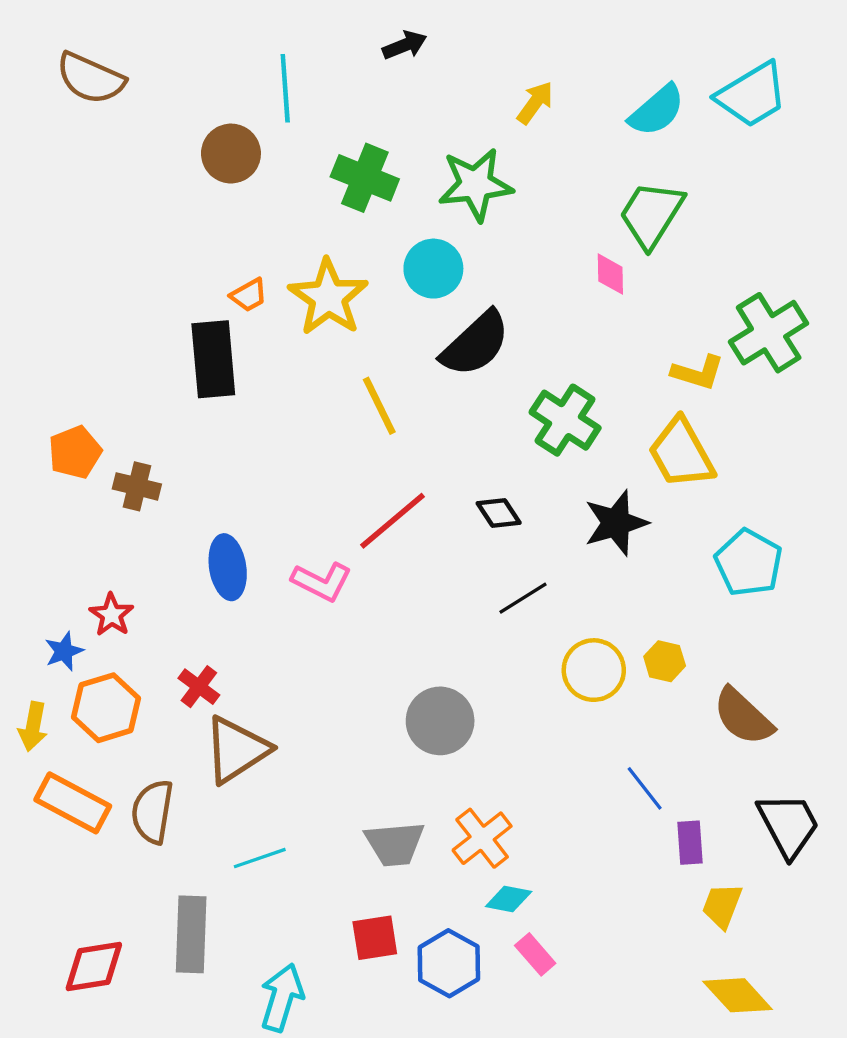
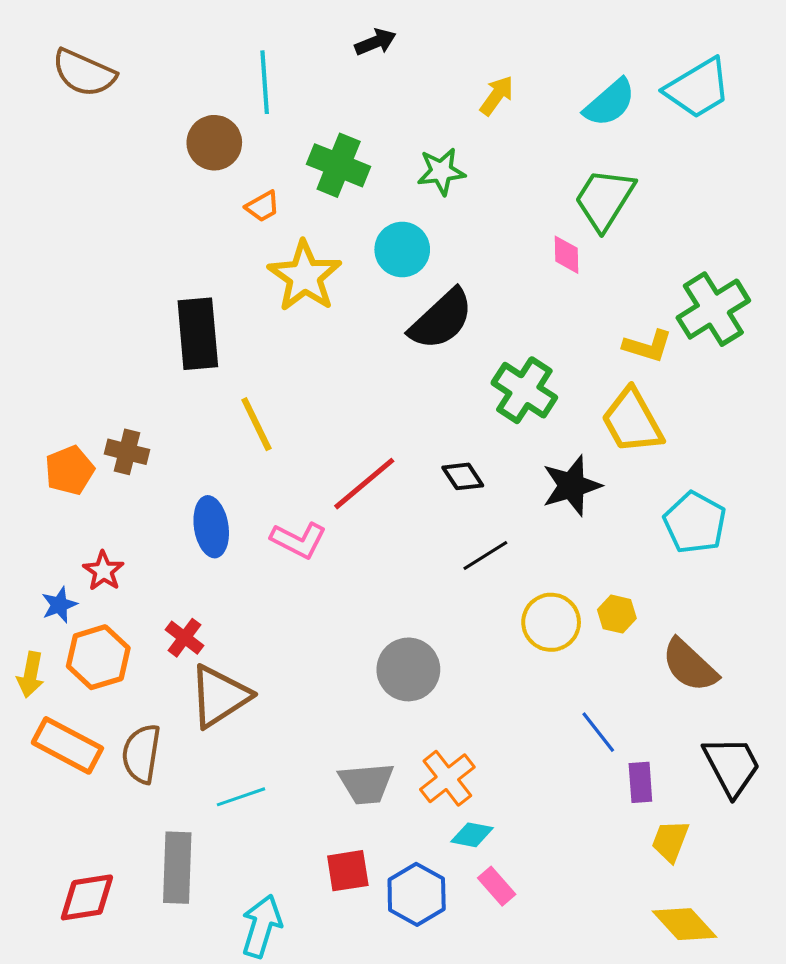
green star: (475, 184) -> (441, 171), size x0.7
orange trapezoid: (249, 295) -> (263, 206), moved
yellow line: (379, 406) -> (256, 424), moved
orange pentagon: (75, 452) -> (70, 470), moved

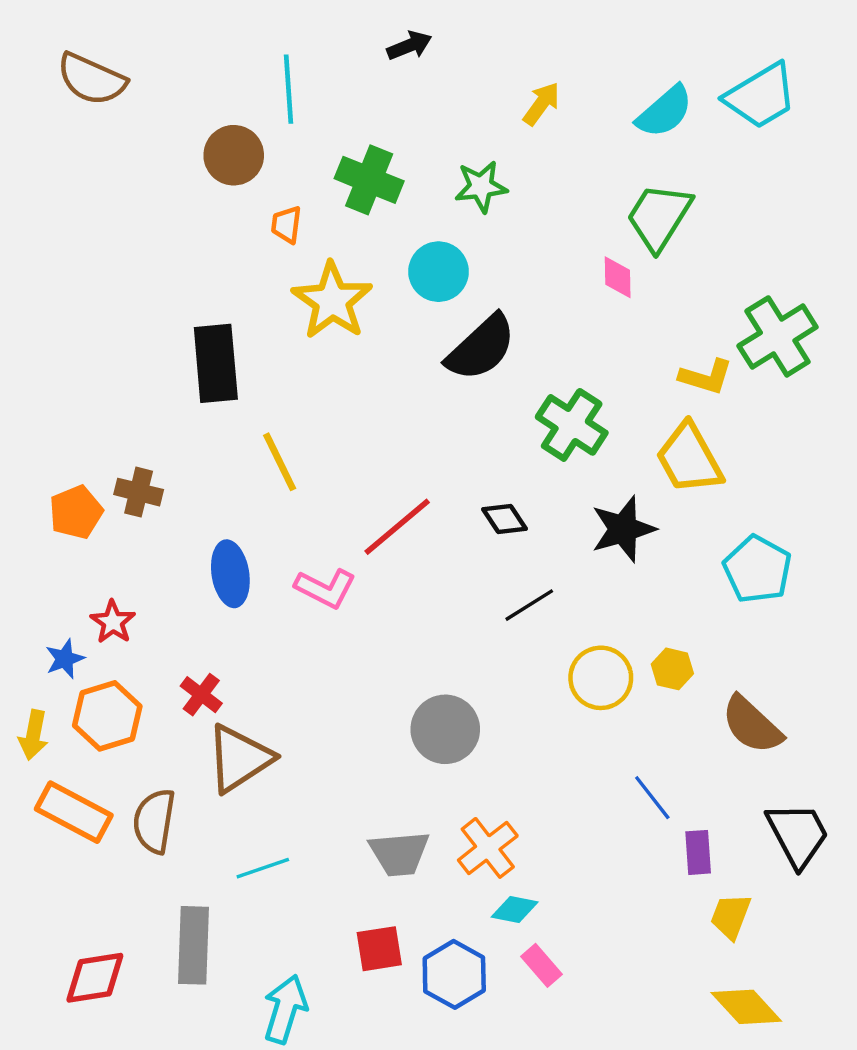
orange trapezoid: (263, 206) -> (286, 225), turned 126

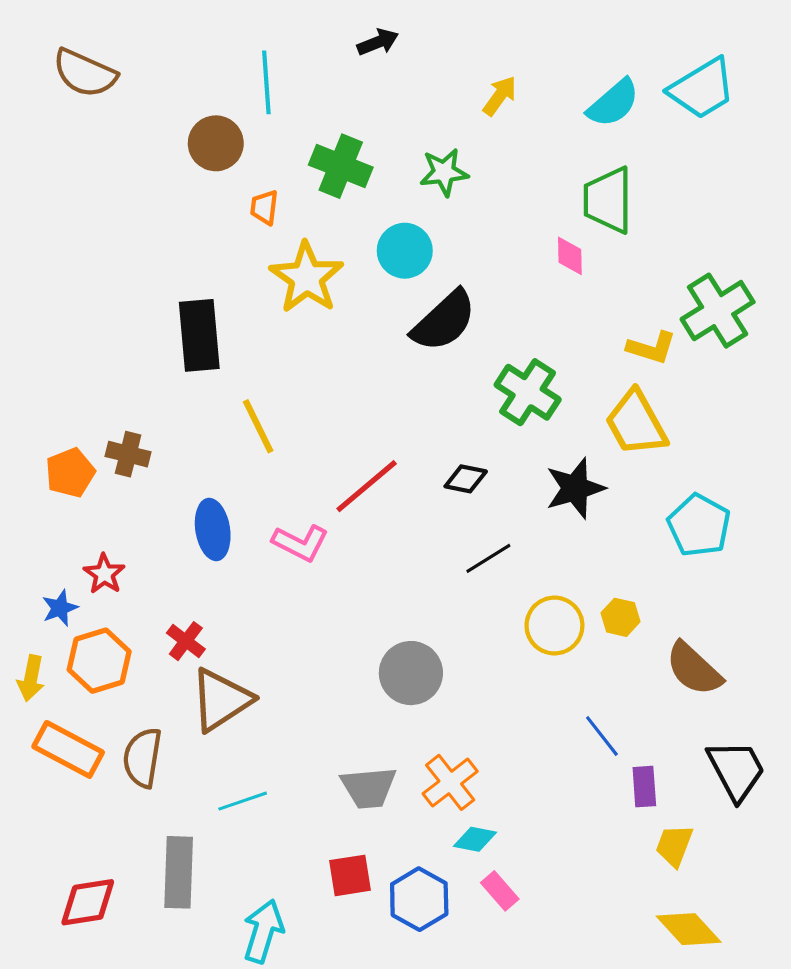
green trapezoid: (659, 217) -> (608, 200), turned -32
black diamond: (505, 519) -> (466, 479), turned -45

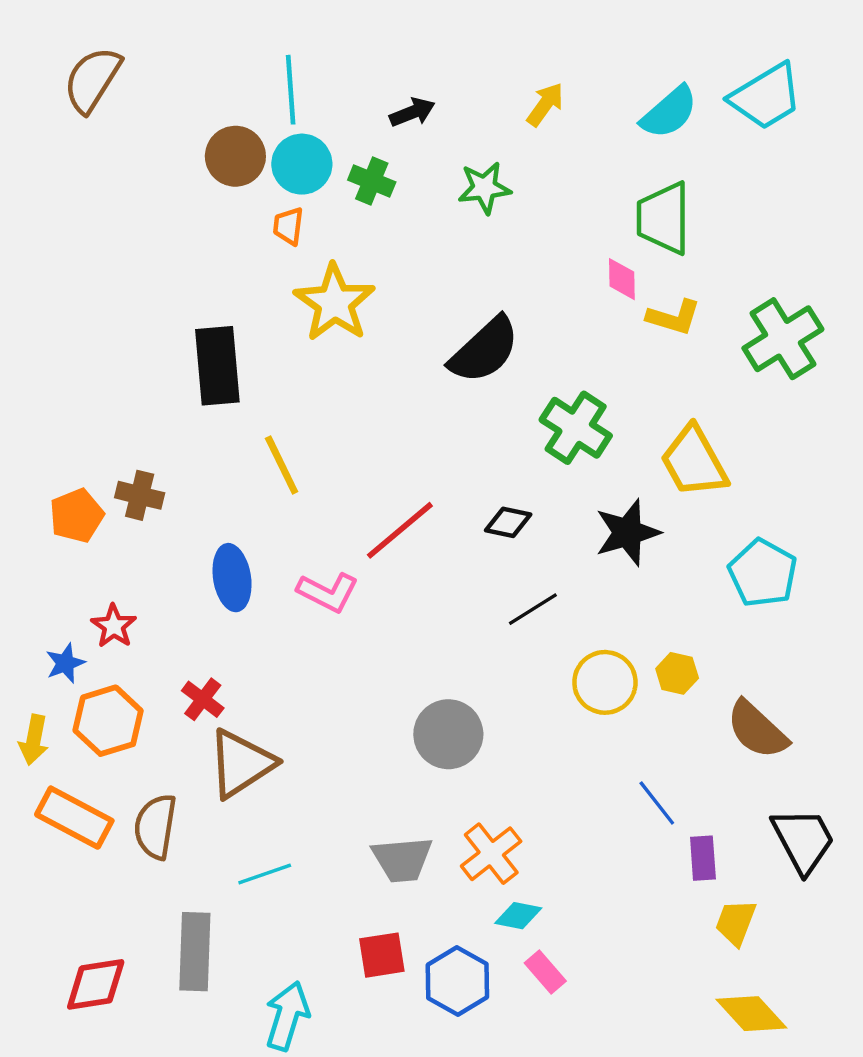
black arrow: (378, 42) -> (412, 112), moved
brown semicircle: (85, 73) -> (92, 80), turned 98
green cross: (341, 166) -> (372, 181), size x0.7
cyan circle: (405, 251) -> (302, 164), moved
yellow L-shape: (652, 348) -> (674, 317), moved

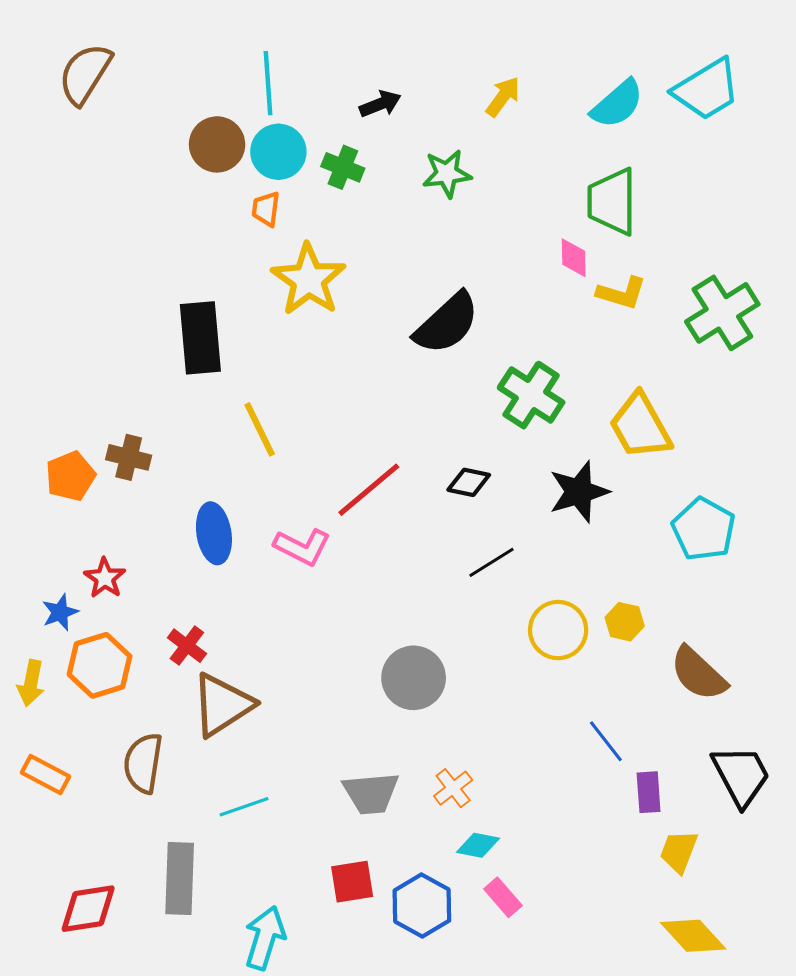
orange rectangle: (74, 818) -> (45, 775), moved, size x0.7
orange cross: (491, 854) -> (453, 788), size x0.7

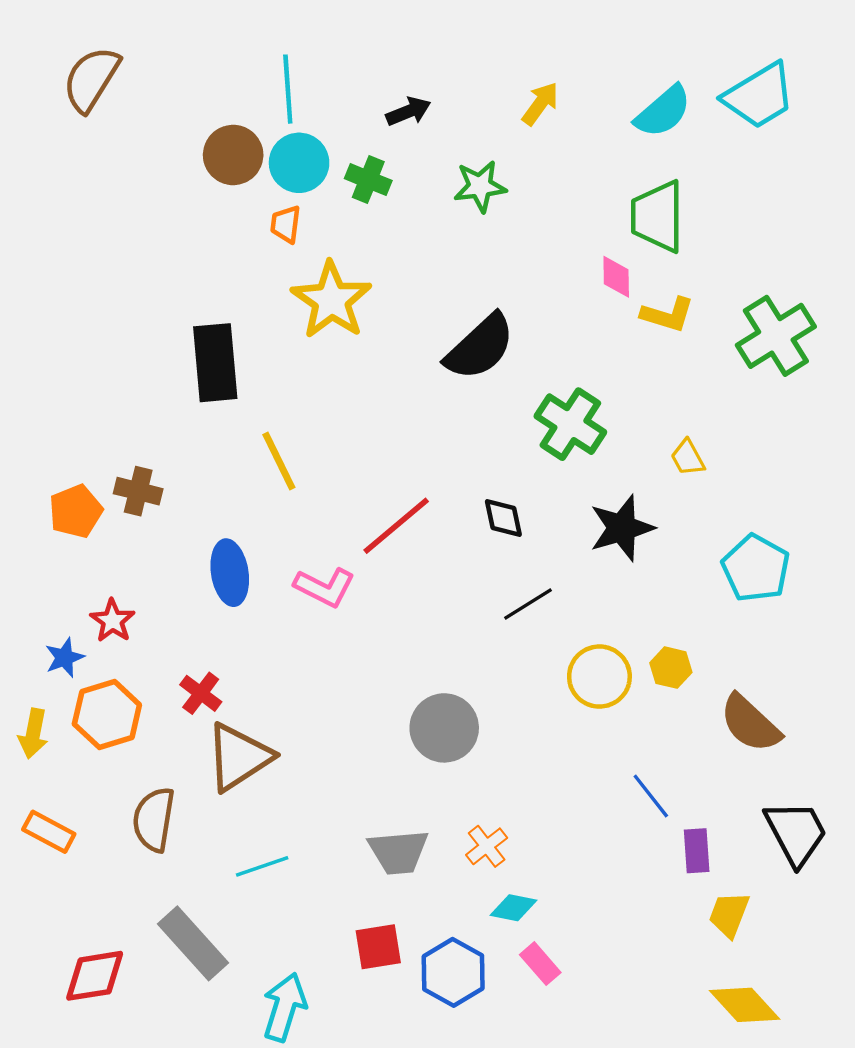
yellow trapezoid: (640, 426) -> (688, 458), size x0.5
black diamond: (469, 482) -> (503, 518), turned 66
gray rectangle: (180, 878) -> (193, 943), turned -44

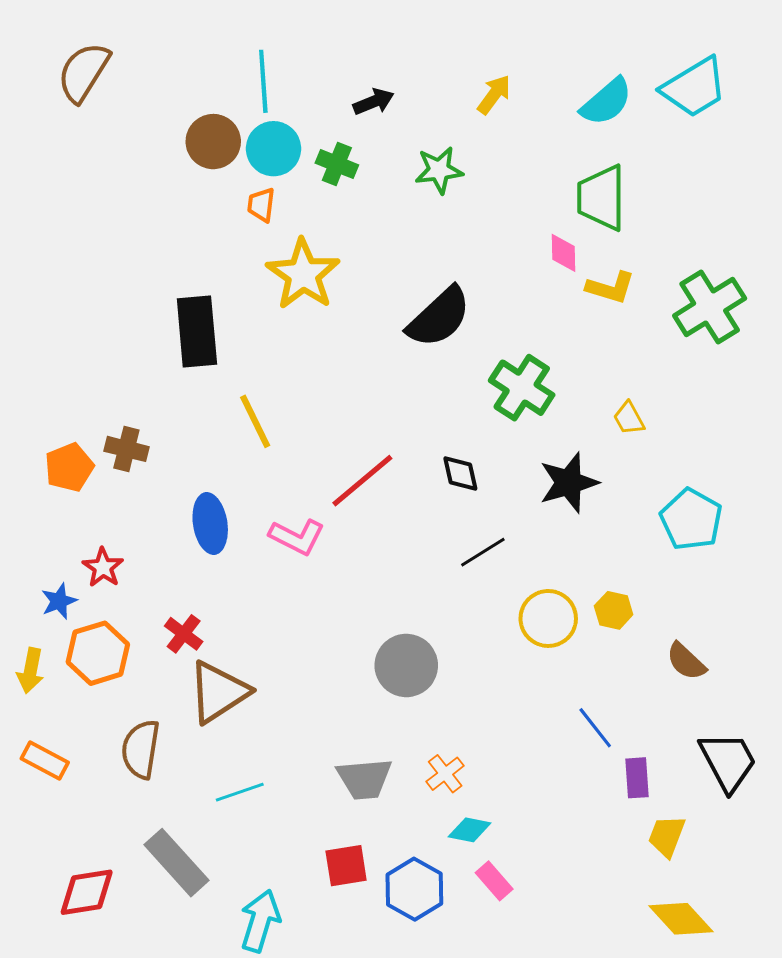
brown semicircle: (750, 723) -> (686, 661), size x0.7

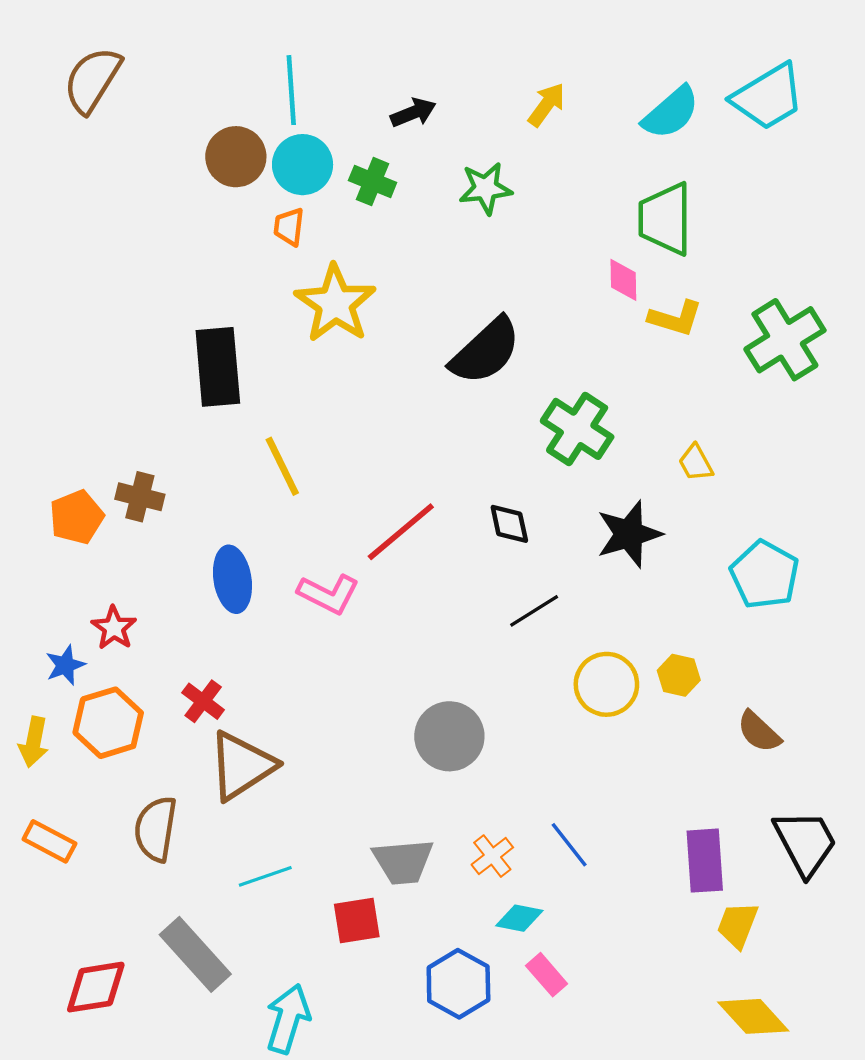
blue line: (595, 728) -> (569, 845), moved
purple rectangle: (637, 778) -> (705, 861), size x1.4
red square: (346, 866) -> (357, 920), moved

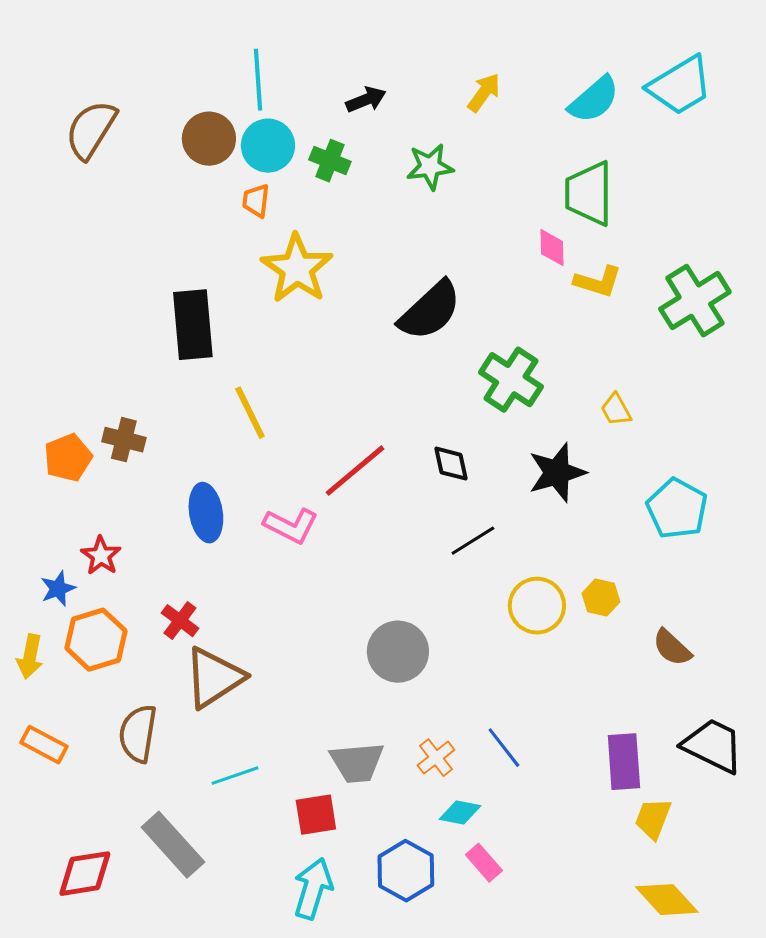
brown semicircle: (92, 80) -> (91, 130), moved
black trapezoid: (805, 842) -> (713, 746), turned -36
cyan arrow: (288, 1019) -> (313, 889), moved

